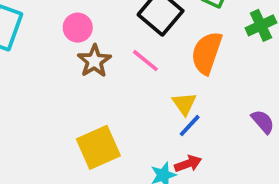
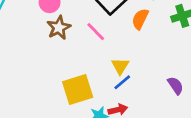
orange semicircle: (207, 53) -> (140, 19), moved, size x0.7
yellow square: (98, 147) -> (78, 90), moved

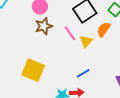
yellow triangle: (120, 66) -> (86, 41), moved
yellow square: (78, 90) -> (33, 70), moved, turned 30

